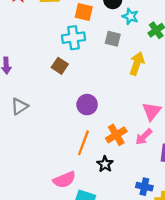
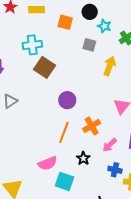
cyan cross: (73, 38) -> (32, 45), moved
brown square: (60, 66) -> (45, 67), size x1.5
pink arrow: (144, 137) -> (110, 145), moved
black star: (105, 164) -> (83, 158), moved

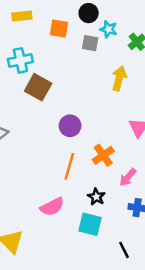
gray square: (89, 45) -> (90, 43), moved
cyan square: (65, 181) -> (90, 224), moved

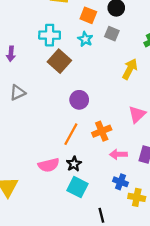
cyan star: (109, 29) -> (85, 39), moved
pink arrow: (128, 177) -> (118, 154), turned 35
black star: (96, 197) -> (74, 164), moved

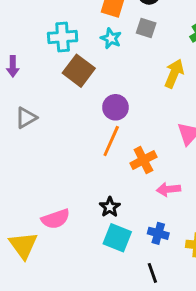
purple circle: (79, 100) -> (115, 107), moved
orange line: (71, 134) -> (111, 141), moved
pink semicircle: (49, 165) -> (56, 219), moved
blue cross: (121, 182) -> (158, 233), moved

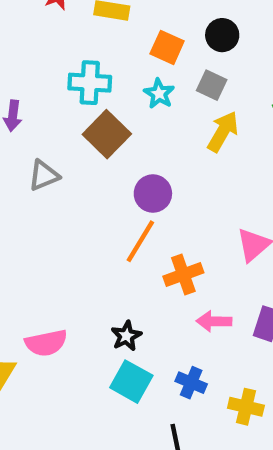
yellow arrow: (174, 73) -> (223, 132), moved
gray triangle: (26, 118) -> (44, 175), moved

